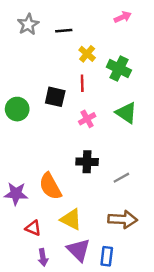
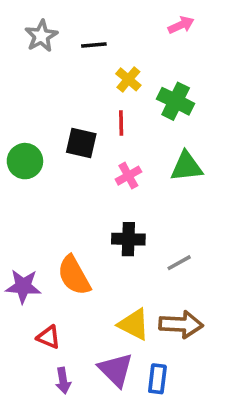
green triangle: (126, 113) -> (186, 167), turned -40
yellow triangle: (71, 219) -> (134, 324), moved

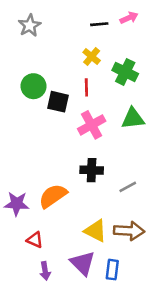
black line: (94, 45) -> (99, 24), moved
green circle: (25, 161) -> (33, 86), moved
pink cross: (128, 176) -> (92, 125), size x1.5
orange semicircle: (74, 275) -> (53, 196), turned 84

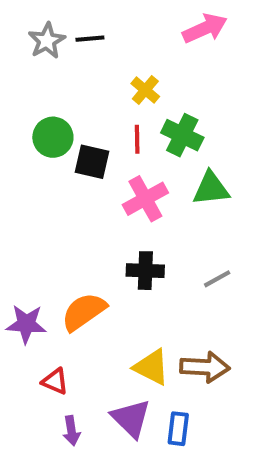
pink arrow: (129, 18) -> (205, 28), size x1.5
black line: (99, 24) -> (90, 39), moved
green cross: (125, 72) -> (182, 135), moved
gray line: (128, 187) -> (217, 279), moved

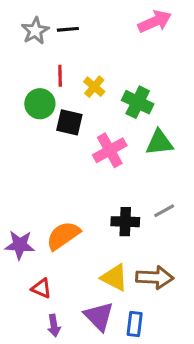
yellow cross: (145, 90) -> (94, 87), moved
red line: (137, 139) -> (60, 76), moved
black cross: (145, 271) -> (125, 222), moved

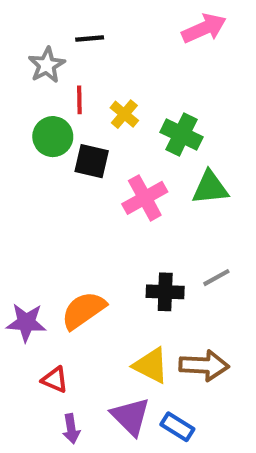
gray star: (35, 31) -> (47, 65), moved
blue rectangle: (135, 324) -> (177, 427), turned -65

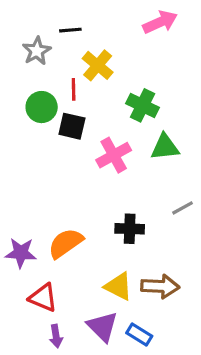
red line: (79, 100) -> (74, 89), moved
yellow cross: (124, 114) -> (98, 65), moved, size x1.4
gray line: (216, 278) -> (183, 208), moved
red triangle: (55, 380) -> (43, 298), size x1.4

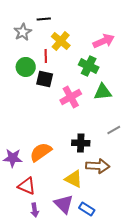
pink arrow: (160, 22) -> (104, 41), moved
brown arrow: (160, 286) -> (98, 166), moved

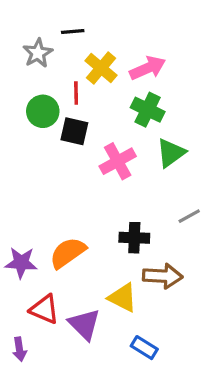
pink arrow: (104, 41) -> (148, 68), moved
green triangle: (103, 92) -> (171, 153), turned -30
purple triangle: (64, 204) -> (84, 324), moved
purple arrow: (35, 210) -> (19, 349), moved

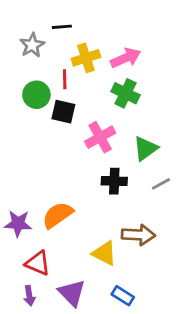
yellow cross: (101, 68) -> (86, 58), turned 32
green triangle: (171, 153) -> (145, 149), moved
black cross: (134, 238) -> (114, 181), moved
purple triangle: (84, 324) -> (72, 293), moved
purple arrow: (19, 349) -> (29, 296), moved

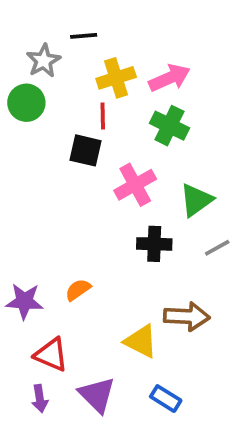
red line: (65, 79) -> (103, 116), moved
green circle: (36, 95) -> (26, 103), moved
orange semicircle: (58, 215) -> (78, 290), size x0.6

